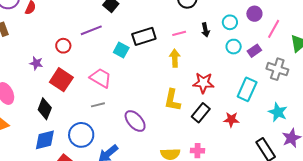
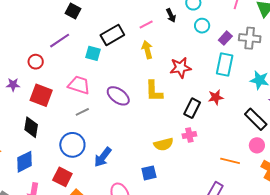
purple rectangle: (254, 51) -> (225, 38), moved
black rectangle: (201, 113) -> (192, 108), moved
purple ellipse: (135, 121) -> (118, 96), moved
blue diamond: (45, 140) -> (25, 162), moved

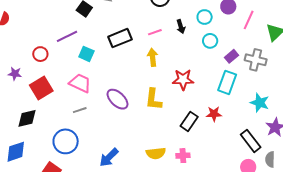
cyan square: (93, 53) -> (86, 54), moved
red square: (41, 95) -> (41, 88), turned 30
black diamond: (31, 127) -> (27, 118), turned 60
pink cross: (189, 135) -> (183, 156), moved
blue arrow: (103, 157) -> (109, 157), moved

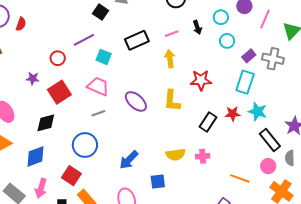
cyan star: (260, 103) -> (258, 112), moved

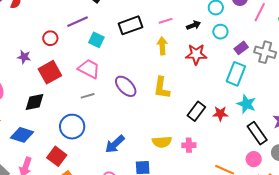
black arrow: (197, 27) -> (194, 25), moved, turned -96
red star: (201, 80) -> (196, 54), moved
red star: (233, 114) -> (220, 114), moved
blue diamond: (35, 156) -> (22, 135), turned 35

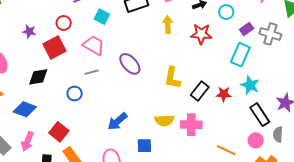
red circle: (50, 38) -> (64, 23), moved
yellow L-shape: (162, 88) -> (172, 78), moved
blue circle: (72, 127) -> (75, 94), moved, size x0.6
pink cross: (189, 145) -> (191, 125), size x1.5

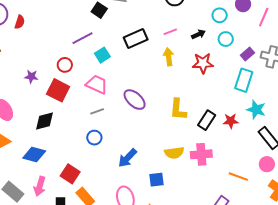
cyan square: (102, 17) -> (102, 55), turned 35
red square: (55, 48) -> (58, 90), turned -30
blue circle: (75, 94) -> (94, 138), moved

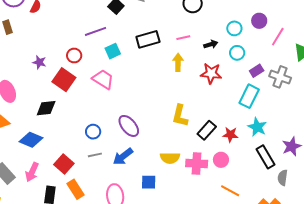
purple ellipse: (135, 100) -> (129, 126), moved
gray line: (97, 111) -> (95, 155), moved
pink circle: (267, 164) -> (221, 160), moved

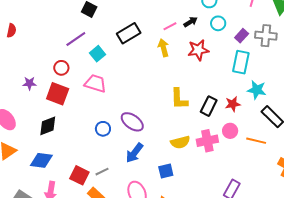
pink line: (183, 38) -> (170, 26), moved
blue circle: (93, 132) -> (103, 129), moved
gray line: (95, 155) -> (102, 172), moved
orange line: (230, 191) -> (256, 141), moved

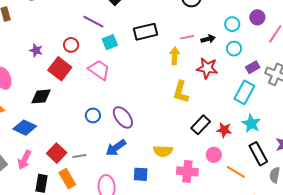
purple line: (76, 39) -> (93, 22), turned 45
yellow L-shape: (179, 99) -> (181, 92), moved
pink cross: (207, 141) -> (187, 171), moved

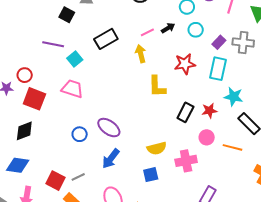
red circle: (71, 45) -> (25, 75), moved
red star: (207, 68) -> (185, 64), moved
blue square: (141, 174) -> (151, 175), moved

